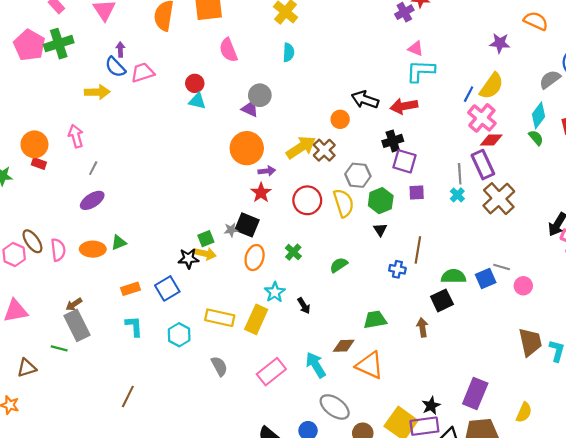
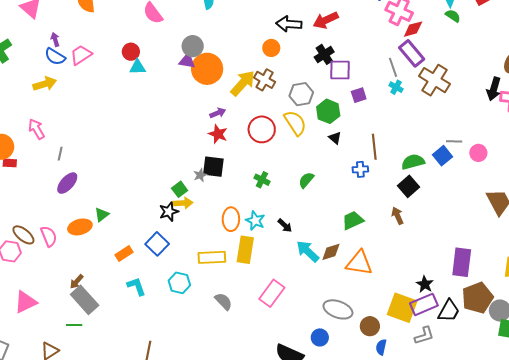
orange circle: (247, 148) -> (207, 69), moved
orange ellipse: (255, 258) -> (231, 219), moved
cyan arrow: (316, 365) -> (308, 251), moved

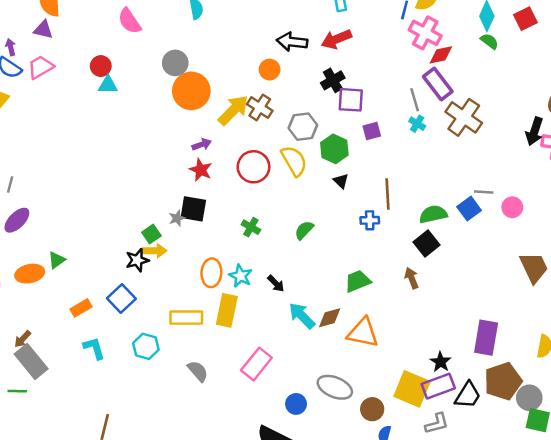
purple triangle: (187, 61) -> (43, 30), moved
blue circle: (320, 337) -> (296, 404), moved

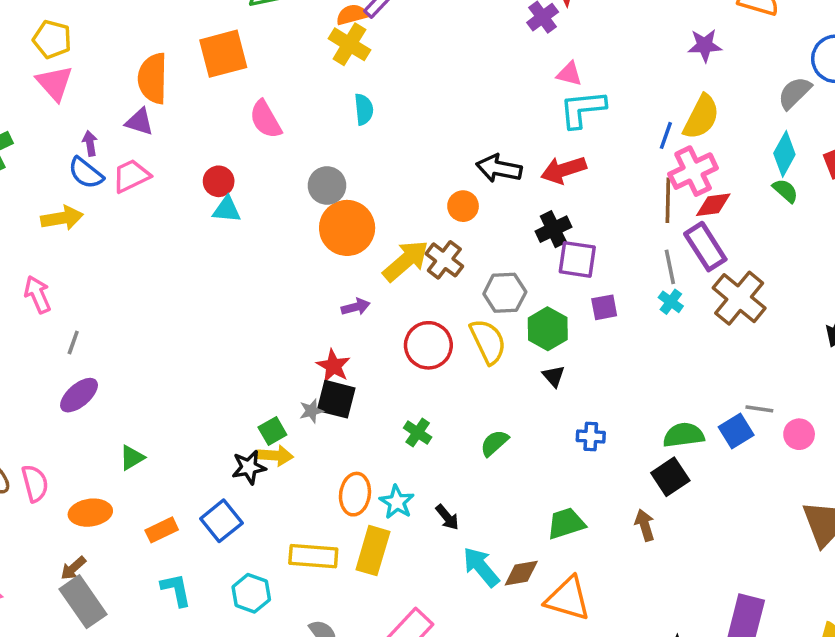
pink cross: (425, 33) -> (693, 171), turned 32
red star: (201, 170) -> (333, 366), moved
brown line: (387, 194) -> (668, 200), moved
orange ellipse: (30, 274) -> (90, 513), moved

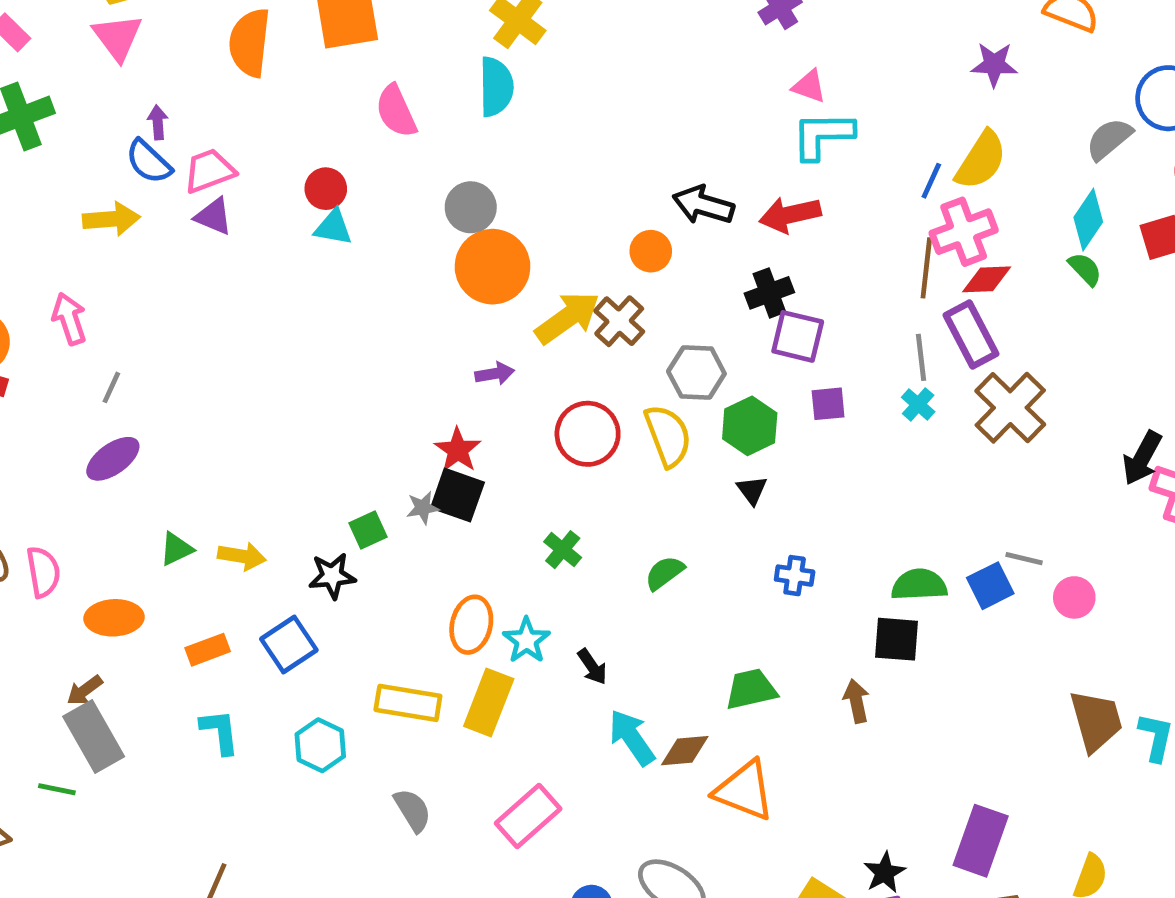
cyan semicircle: (364, 109) -> (496, 87), moved, size x1.4
purple triangle: (139, 122) -> (214, 216), moved
yellow arrow: (275, 456) -> (242, 556), moved
black square: (670, 477) -> (897, 639), turned 33

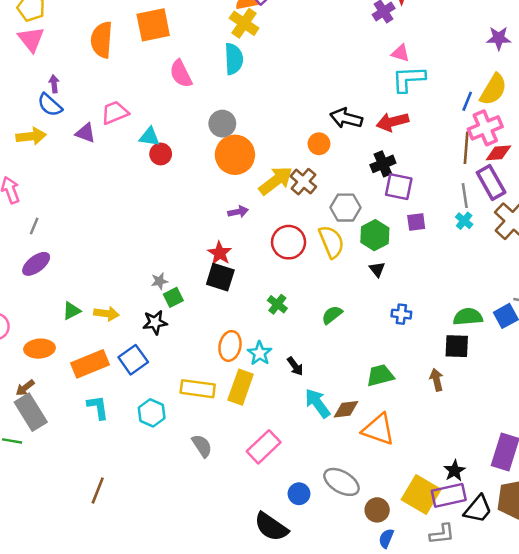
pink trapezoid: (209, 171) -> (115, 113), moved
red circle: (326, 189) -> (161, 154), moved
gray star: (423, 508) -> (159, 281), moved
orange rectangle: (208, 650) -> (90, 364), size x1.6

